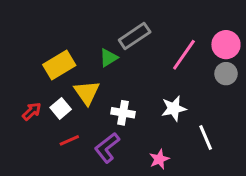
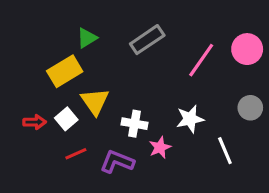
green triangle: (108, 58) -> (87, 38), moved
gray circle: (226, 74) -> (250, 108), moved
red arrow: (32, 111) -> (35, 122), turned 42
purple L-shape: (107, 148) -> (117, 162), turned 60
pink star: (159, 159) -> (160, 147), moved

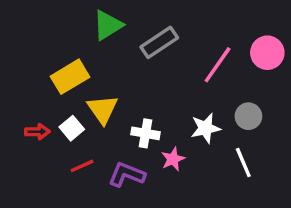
green triangle: (87, 38) -> (108, 25), moved, size x1.4
gray circle: (250, 108) -> (248, 116), moved

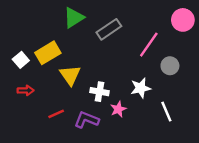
pink circle: (267, 53) -> (183, 20), moved
gray circle: (248, 116) -> (170, 66), moved
white square: (72, 128) -> (21, 60), moved

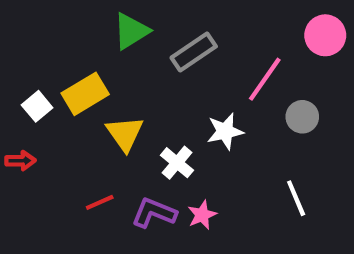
white star: (141, 88) -> (225, 131), moved
red arrow: (26, 90) -> (20, 161), moved
white cross: (100, 92) -> (177, 163), turned 30
pink star: (118, 109) -> (202, 215), moved

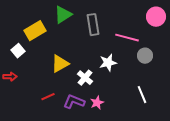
gray rectangle: (194, 52) -> (93, 25), turned -65
pink line: (265, 79) -> (127, 38), turned 70
yellow rectangle: (85, 94) -> (35, 31), moved
yellow triangle: (125, 133) -> (60, 64), turned 36

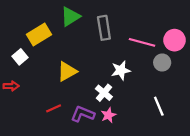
pink circle: (156, 17) -> (174, 40), moved
white cross: (85, 78) -> (104, 93), moved

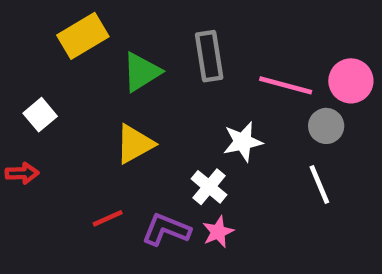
green triangle: (70, 17) -> (141, 72), moved
yellow rectangle: (39, 35) -> (83, 36), moved
white line: (159, 106) -> (319, 185), moved

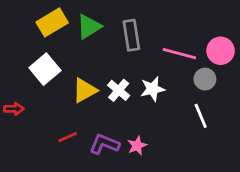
green triangle: (141, 72) -> (89, 27), moved
white square: (40, 115) -> (45, 69), moved, size x1.5
white cross: (209, 187) -> (119, 90), moved

